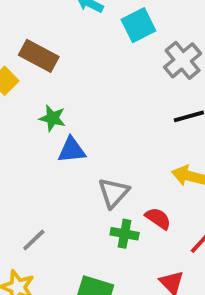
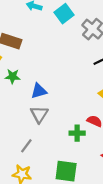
green star: (52, 118) -> (13, 76), moved
gray triangle: (113, 193) -> (39, 114), moved

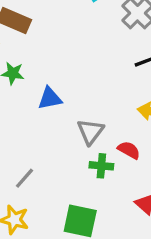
gray triangle: (39, 114) -> (90, 132), moved

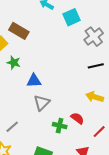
gray triangle: (90, 132) -> (42, 103), moved

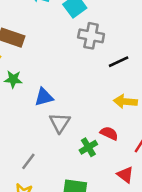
gray cross: (94, 37) -> (91, 36), moved, turned -30
green cross: (60, 126) -> (88, 147), turned -32

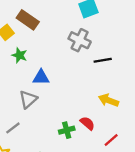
gray cross: (91, 36) -> (80, 40), moved
black line: (119, 62) -> (103, 60), moved
gray triangle: (60, 123) -> (28, 99), moved

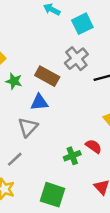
brown rectangle: (28, 20) -> (47, 76), moved
gray cross: (80, 40) -> (76, 59), turned 30

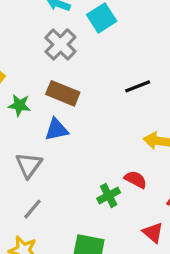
gray cross: (76, 59) -> (60, 44), moved
gray triangle: (28, 127) -> (29, 165), moved

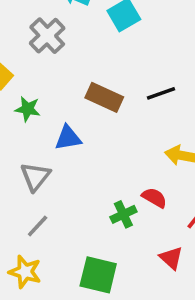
gray cross: (60, 44) -> (47, 36), moved
brown rectangle: (63, 93) -> (104, 97), moved

